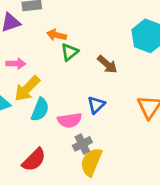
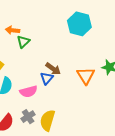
brown arrow: (107, 64) -> (53, 69), moved
gray cross: (82, 144) -> (28, 117), moved

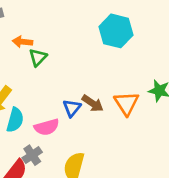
brown arrow: (53, 69) -> (93, 103), moved
gray cross: (28, 117) -> (32, 155), moved

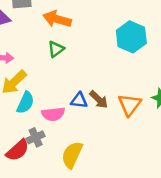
orange arrow: (22, 42) -> (57, 19), moved, size x1.5
blue triangle: (72, 108) -> (79, 100), turned 48

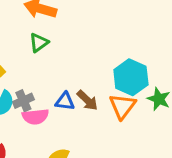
cyan hexagon: (131, 37) -> (131, 77), moved
gray cross: (36, 137) -> (23, 101), moved

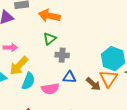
brown arrow: (87, 100) -> (93, 84), moved
gray cross: (23, 101) -> (62, 55), moved, turned 32

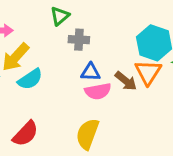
cyan semicircle: (28, 81) -> (30, 79), turned 36
pink semicircle: (50, 89) -> (98, 91), moved

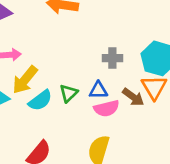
green triangle: (60, 16) -> (69, 93), moved
gray cross: (79, 40) -> (112, 58), moved

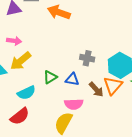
cyan semicircle: (40, 100) -> (26, 93), moved
pink semicircle: (107, 108) -> (74, 104), moved

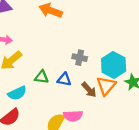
green triangle: (50, 77) -> (42, 77), turned 40
pink semicircle: (74, 104) -> (73, 116), moved

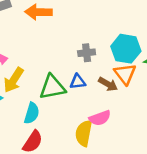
green triangle: (42, 77) -> (52, 87), size x1.6
cyan semicircle: (17, 93) -> (32, 113), turned -30

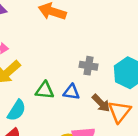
orange triangle: (125, 74) -> (119, 112), moved
green triangle: (52, 87) -> (45, 90), size x0.7

